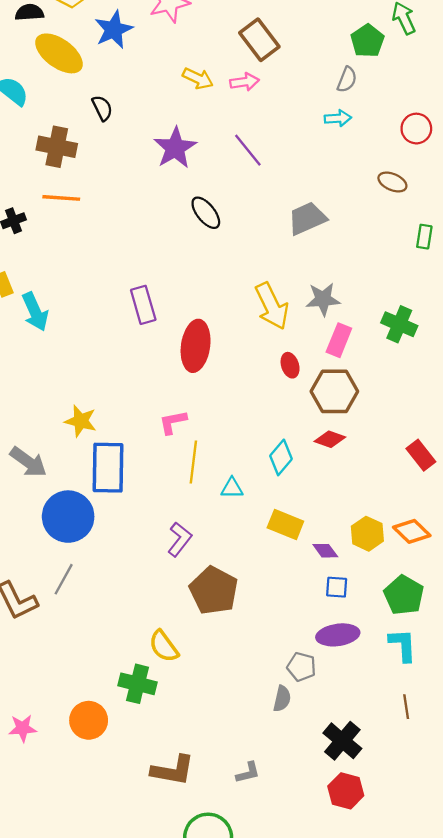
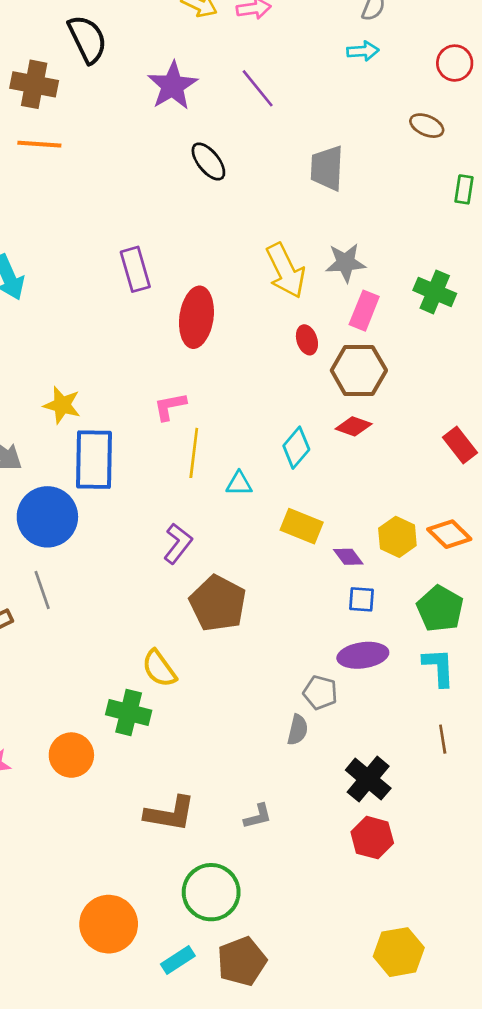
black semicircle: (102, 108) -> (87, 39), size x1.6
gray trapezoid: (307, 218) -> (327, 168), turned -63
gray line: (64, 579) -> (42, 590), turned -48

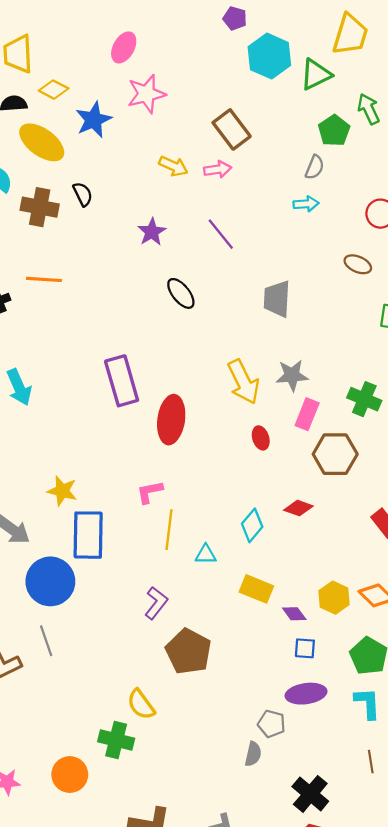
black semicircle: (87, 39) -> (83, 194), size x0.6
brown cross: (34, 84) -> (40, 207), moved
purple star: (173, 86) -> (152, 232), size x0.7
purple rectangle: (135, 269) -> (122, 381), size x1.4
brown hexagon: (359, 370) -> (335, 454), moved

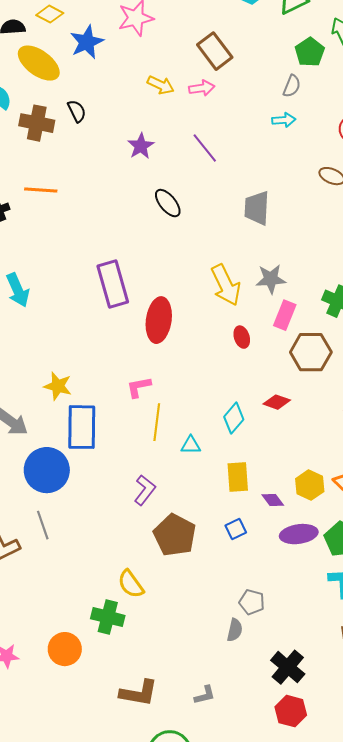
yellow rectangle: (256, 589) -> (238, 477), turned 64
blue square: (305, 648) -> (236, 529), moved, turned -30
purple ellipse: (306, 694) -> (299, 534), moved

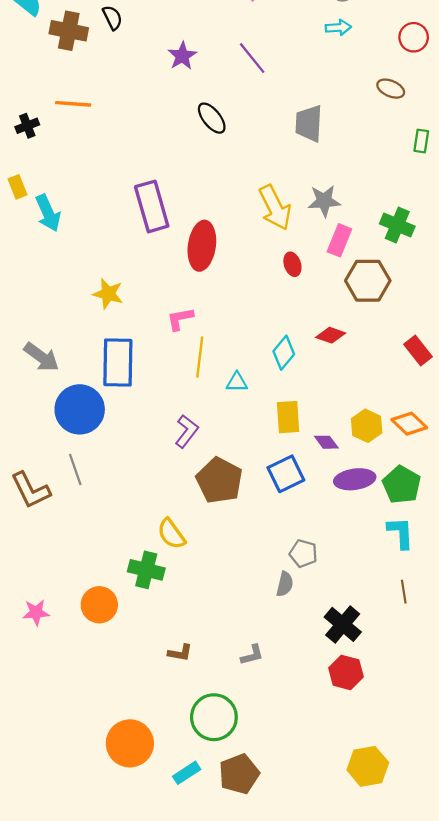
yellow star: (58, 386) -> (108, 294), moved
blue square: (236, 529) -> (286, 474), size x1.6
brown L-shape: (139, 693) -> (180, 653), size x0.6

